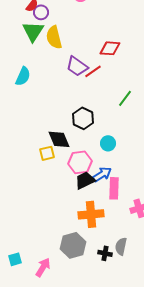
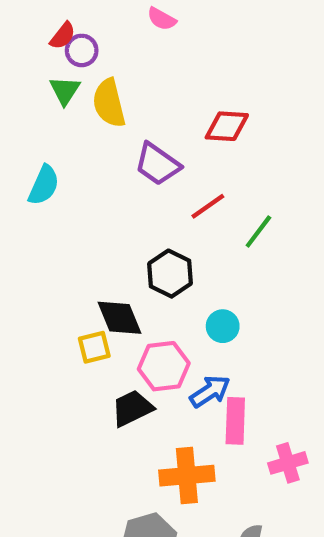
green triangle: (33, 31) -> (65, 90), size x0.7
red line: (93, 71) -> (208, 206), moved
black trapezoid: (85, 180) -> (132, 408), moved

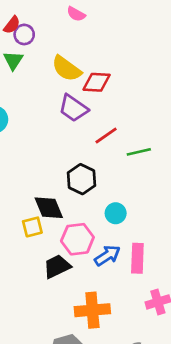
yellow semicircle: (109, 103) -> (66, 69), moved, turned -40
red diamond: (227, 126) -> (97, 82), moved
green line: (258, 231) -> (139, 152), turned 40
pink rectangle: (235, 421) -> (137, 258), moved

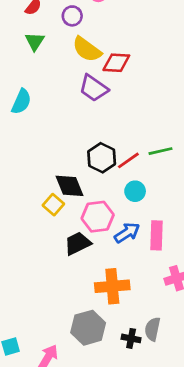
purple circle: (24, 34) -> (72, 16), moved
red line: (106, 135) -> (128, 160), moved
green line: (139, 152) -> (160, 151), moved
yellow square: (32, 227) -> (53, 205), turned -35

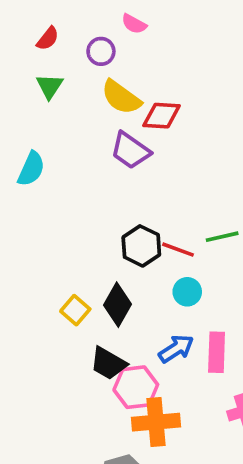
red line: (128, 160) -> (178, 250), turned 55
black diamond: (69, 186) -> (117, 305), moved, turned 52
pink hexagon: (98, 217) -> (136, 387), moved
black trapezoid: (78, 243) -> (108, 363), turned -124

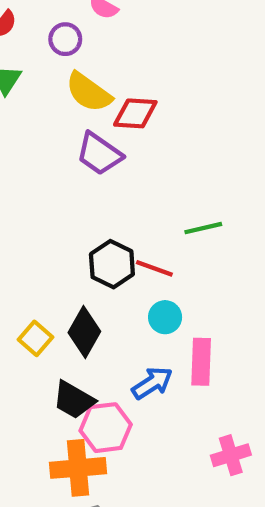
green line: (222, 237) -> (203, 228), moved
pink rectangle: (217, 352) -> (201, 362), moved
orange cross: (156, 422) -> (78, 468), moved

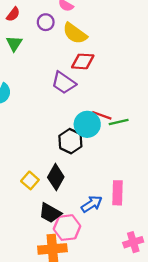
yellow semicircle: (89, 92) -> (75, 33), moved
red line: (154, 268) -> (102, 115), moved
cyan circle: (165, 317) -> (87, 124), moved, size x1.5

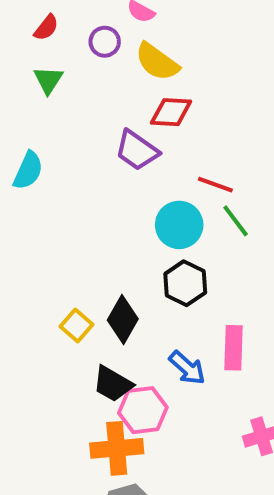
red line: (102, 115) -> (215, 185), moved
green line: (119, 122) -> (236, 221), turned 66
black hexagon: (70, 141) -> (185, 283), moved
blue arrow: (92, 204) -> (187, 368), turned 75

